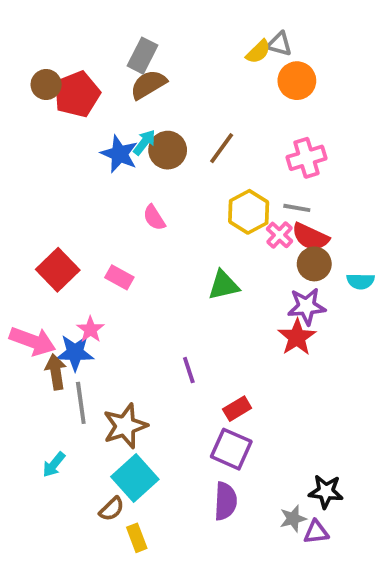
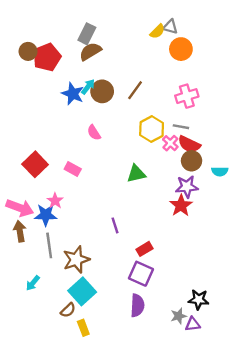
brown arrow: (56, 372) -> (20, 231), moved

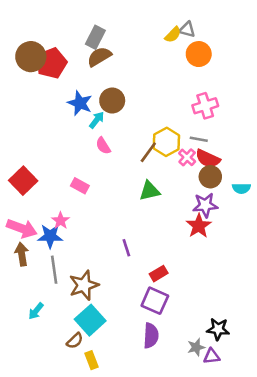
brown circle: (28, 51) -> (31, 57), size x1.5
cyan arrow: (88, 87) -> (97, 120), moved
brown line: (135, 90) -> (148, 152), moved
red square: (35, 164) -> (23, 181), moved

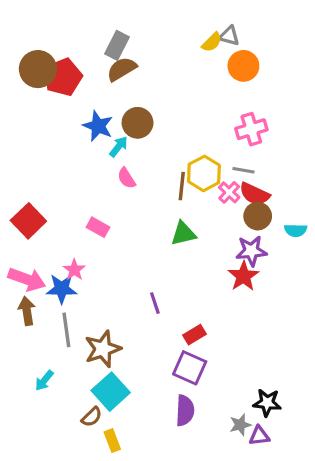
brown line: (148, 152) -> (182, 186), turned -30

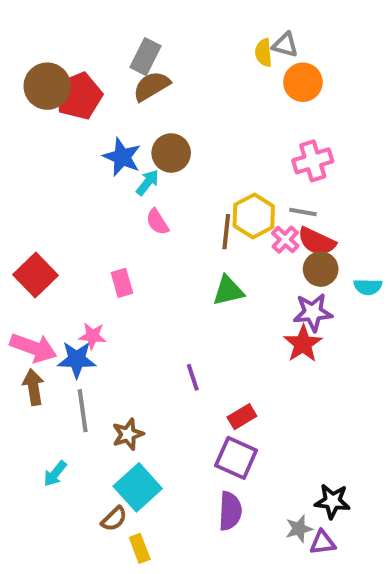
yellow semicircle: (212, 42) -> (264, 53), turned 130
pink rectangle: (98, 227) -> (122, 283), turned 45
pink star: (74, 270) -> (92, 336), turned -30
brown star: (103, 349) -> (128, 434), size x0.7

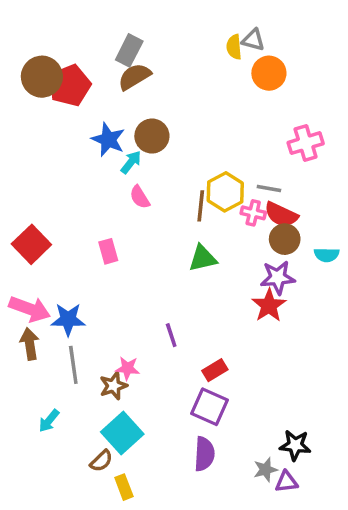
pink cross: (313, 161) -> (306, 143), moved
pink cross: (285, 240) -> (253, 213), turned -30
pink star: (92, 336) -> (127, 368), moved

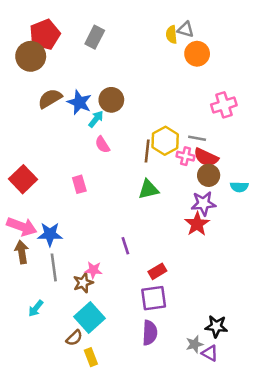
brown semicircle: (134, 77) -> (50, 99), moved
red pentagon: (70, 85) -> (45, 35), moved
purple square: (210, 407) -> (154, 298), turned -32
purple triangle: (286, 482) -> (210, 353), turned 36

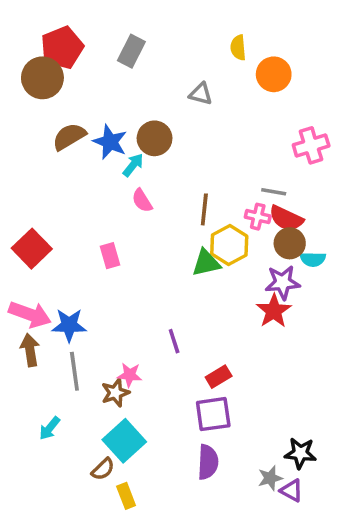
gray triangle: (186, 29) -> (201, 94), moved
yellow hexagon: (165, 141) -> (229, 245), moved
cyan semicircle: (239, 187) -> (313, 259), moved

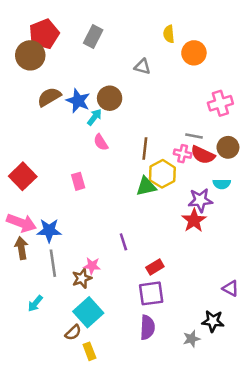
brown circle: (290, 243) -> (228, 147), moved
purple triangle: (291, 491) -> (230, 288), moved

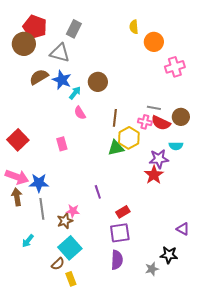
red pentagon: (44, 34) -> (35, 27), turned -30
gray triangle: (142, 67) -> (60, 53), moved, size x1.5
brown circle: (110, 98) -> (98, 82), moved
pink cross: (220, 103) -> (175, 67), moved

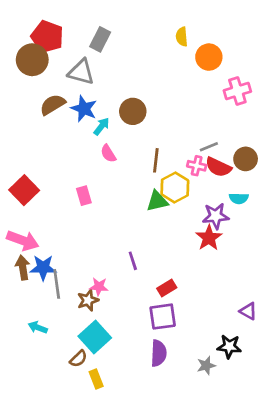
gray line: (154, 108) -> (209, 147), turned -32
blue star: (39, 183) -> (43, 268), moved
cyan arrow: (28, 241) -> (38, 327), turned 72

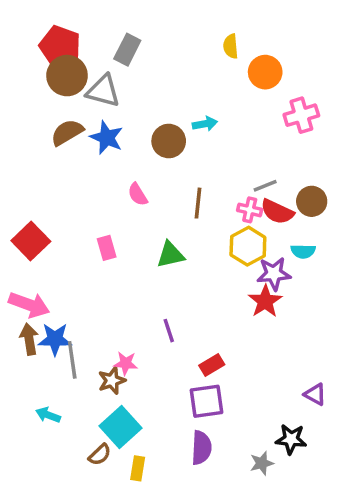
brown circle: (32, 60) -> (67, 76), moved
cyan arrow: (102, 126) -> (205, 124), moved, turned 42
yellow hexagon: (175, 187) -> (248, 246), moved
green triangle: (157, 201) -> (170, 255), moved
yellow rectangle: (96, 379) -> (138, 468), moved, turned 30

